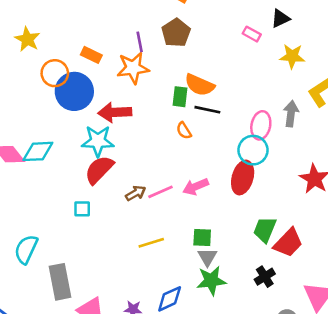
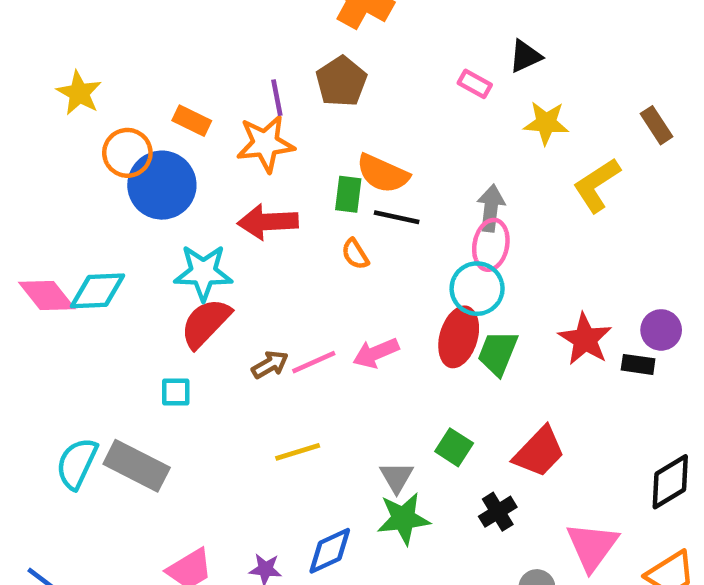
red arrow: (115, 112) -> (268, 222), moved
gray arrow: (291, 114) -> (491, 208), moved
green trapezoid: (265, 230) -> (498, 353), moved
green square: (202, 238) -> (454, 447), moved, turned 30
gray rectangle: (60, 282) -> (137, 466), moved, turned -52

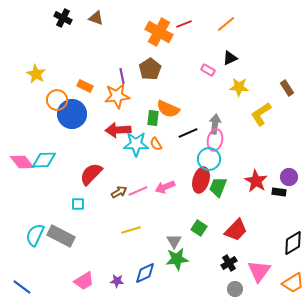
black line: (397, 217) -> (188, 133), moved, turned -36
cyan star: (203, 272) -> (136, 144), moved
black cross: (498, 512) -> (229, 263), moved

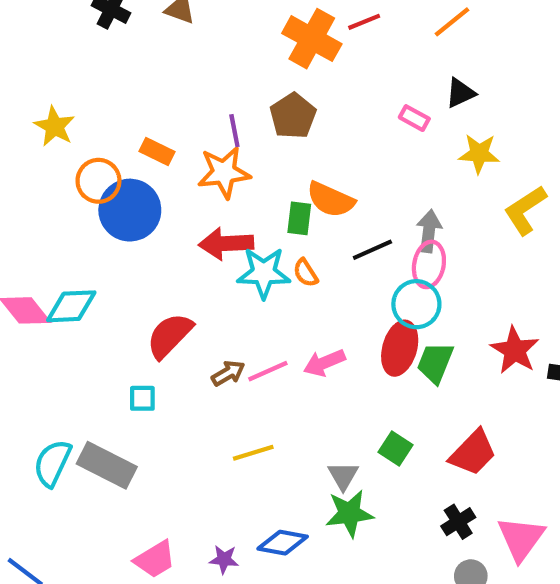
blue diamond: (145, 273) -> (283, 543), turned 35

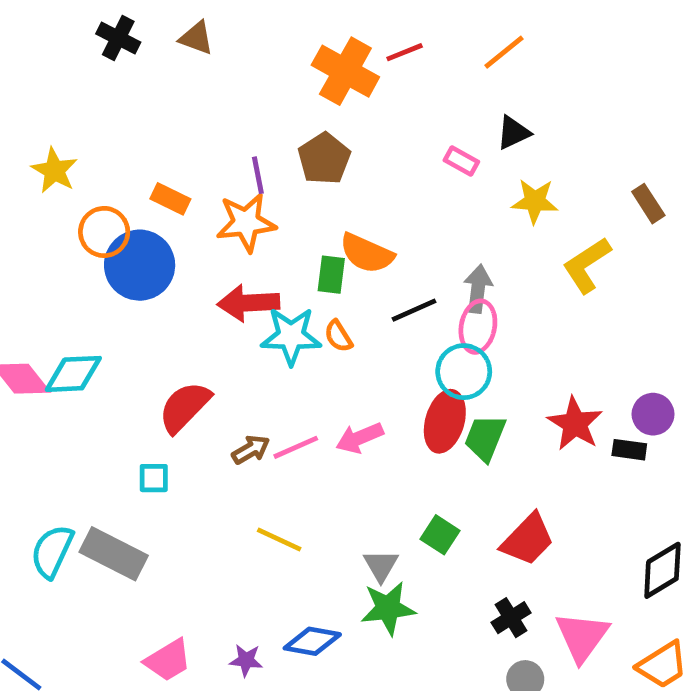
yellow line: (253, 453) -> (279, 540), turned 42

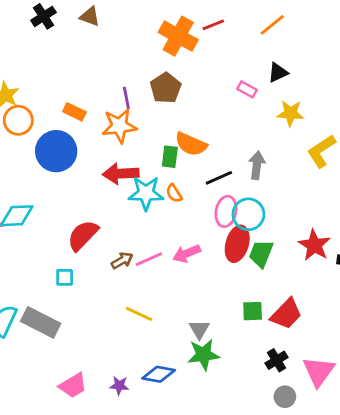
black cross: (118, 38) -> (44, 16), turned 30
orange circle: (104, 232) -> (18, 120), moved
pink ellipse: (478, 327) -> (226, 211), moved
green square: (440, 535) -> (253, 311), moved, turned -35

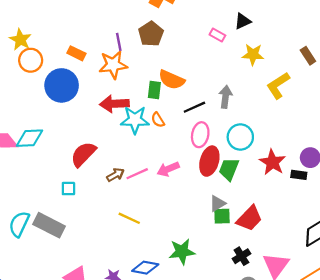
cyan circle: (248, 214) -> (240, 137), moved
gray triangle: (199, 329) -> (217, 203), moved, turned 30

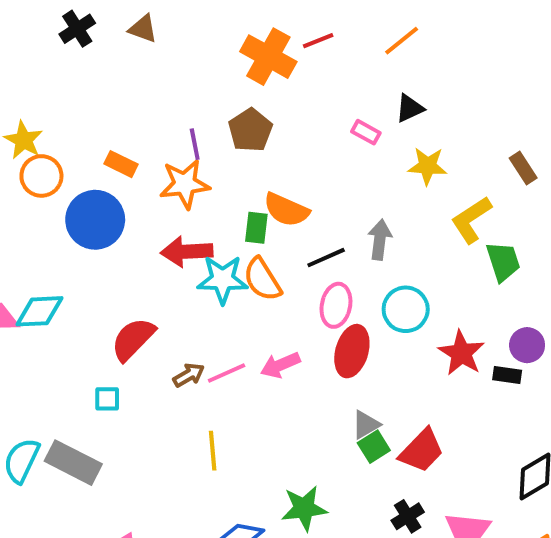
orange semicircle: (158, 120) -> (262, 279), size x1.6
green trapezoid: (229, 169) -> (503, 262), moved, turned 140
green square: (222, 216) -> (374, 447), turned -30
yellow line: (129, 218) -> (213, 451), turned 60

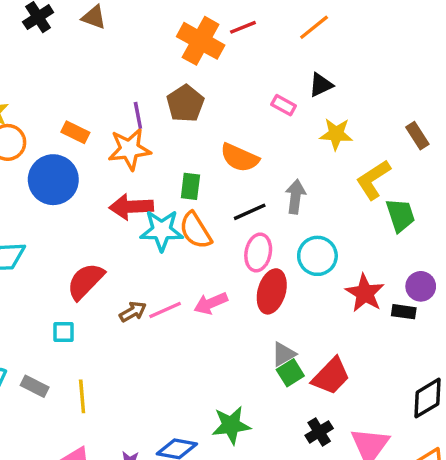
orange semicircle: (286, 210) -> (240, 158), moved
yellow line: (213, 451) -> (82, 396), moved
gray rectangle: (73, 463) -> (35, 386), size x0.6

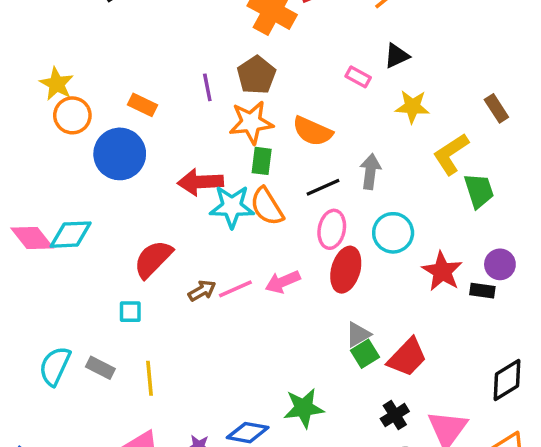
orange star: (129, 149) -> (251, 122), moved

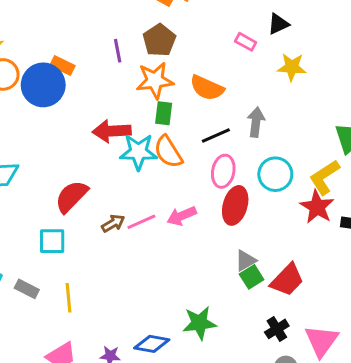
blue circle: (120, 154) -> (43, 85), moved
yellow L-shape: (451, 154) -> (324, 177), moved
cyan square: (130, 312) -> (52, 241), size x1.4

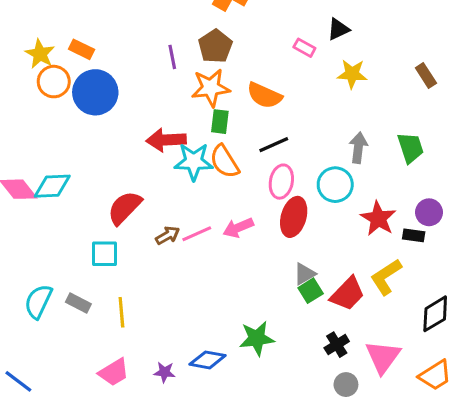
orange rectangle: (63, 66) -> (81, 49), moved
gray arrow: (256, 122) -> (358, 148), moved
yellow L-shape: (324, 177) -> (386, 277), moved

